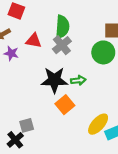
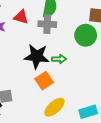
gray cross: (62, 45) -> (47, 24), turned 36
yellow ellipse: (98, 124) -> (54, 107), moved

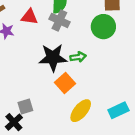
gray cross: (47, 24) -> (59, 20), turned 30

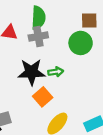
gray cross: (59, 20) -> (38, 36), turned -36

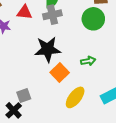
green arrow: (56, 72) -> (88, 61), moved

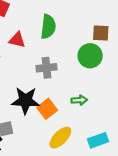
gray cross: (52, 15) -> (47, 68), moved
black star: (48, 49) -> (25, 101), moved

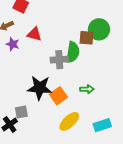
green semicircle: (48, 27) -> (73, 52), moved
brown square: (101, 33) -> (87, 38), moved
green circle: (90, 56) -> (99, 29), moved

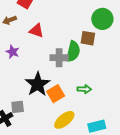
green circle: (99, 29) -> (102, 19), moved
purple star: (13, 44) -> (13, 52), moved
black star: (40, 88) -> (38, 84), turned 30

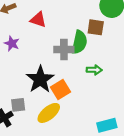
green arrow: (84, 89) -> (94, 70), moved
yellow ellipse: (64, 120) -> (49, 113), moved

